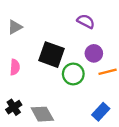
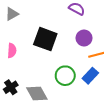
green circle: (73, 74) -> (65, 76), moved
blue rectangle: (101, 112) -> (90, 76), moved

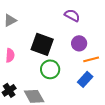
green circle: (65, 76) -> (50, 69), moved

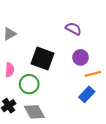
green circle: (50, 69) -> (29, 84), moved

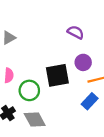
black square: (43, 58) -> (57, 75), moved, turned -30

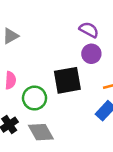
purple circle: (83, 62) -> (91, 54), moved

